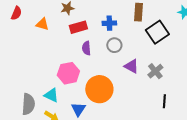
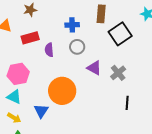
red rectangle: (78, 27) -> (30, 38), moved
pink hexagon: (68, 73) -> (18, 74), moved

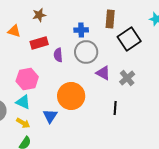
gray circle: (77, 47) -> (86, 52), size x1.5
black line: (127, 103) -> (115, 108), moved

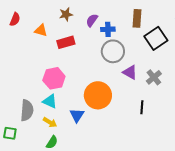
purple semicircle: (58, 55) -> (92, 20), moved, turned 40

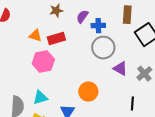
orange triangle: (41, 30) -> (35, 36), moved
pink hexagon: (54, 78) -> (43, 62), moved
orange circle: (98, 95) -> (88, 92), size x0.7
cyan triangle: (50, 101) -> (40, 98), turned -42

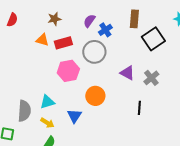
brown star: (56, 11) -> (54, 19), moved
blue cross: (98, 26) -> (105, 30), turned -32
gray circle: (103, 48) -> (94, 52), moved
pink hexagon: (43, 62) -> (68, 71), moved

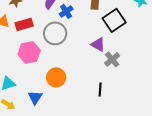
purple triangle: (127, 73) -> (98, 44), moved

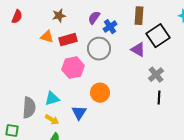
purple triangle: (98, 44) -> (138, 50), moved
black line: (100, 89) -> (159, 98), moved

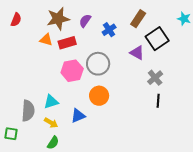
brown star: (59, 16) -> (58, 19), size x1.6
brown rectangle: (139, 16) -> (138, 19), turned 30
purple semicircle: (94, 18) -> (85, 21), moved
gray circle: (99, 49) -> (98, 64), moved
blue triangle: (79, 113) -> (78, 116), turned 35

